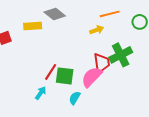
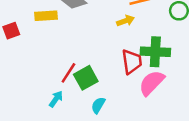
green cross: (121, 55) -> (155, 52), turned 30
green square: (65, 76) -> (86, 78), turned -36
pink semicircle: (92, 77) -> (152, 83), moved

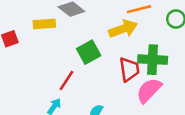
yellow arrow: (126, 21) -> (123, 29), size x1.6
green square: (86, 78) -> (89, 52), moved

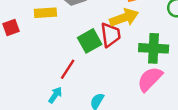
red trapezoid: (129, 69) -> (111, 35), moved

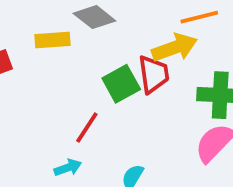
cyan arrow: (55, 95) -> (68, 168), turned 35

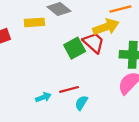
red trapezoid: (154, 74) -> (94, 43), turned -40
red line: (87, 128) -> (69, 89), moved, turned 42

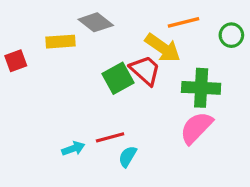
yellow arrow: (106, 27) -> (163, 48), turned 55

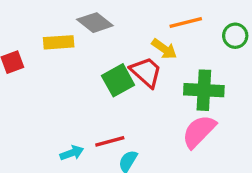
yellow arrow: (163, 48) -> (164, 49), size x0.7

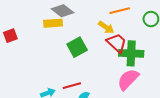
yellow rectangle: (59, 42) -> (53, 23), moved
red trapezoid: (146, 72) -> (117, 43), moved

